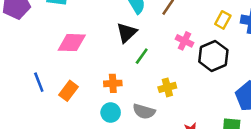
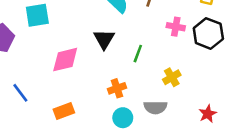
black triangle: (127, 33) -> (104, 39), moved
blue line: (39, 82) -> (20, 93), moved
orange rectangle: (68, 91) -> (64, 111), moved, turned 48

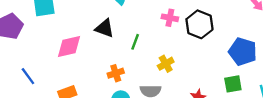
black triangle: (104, 39) -> (105, 28), turned -42

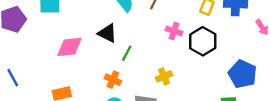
green line: (135, 42) -> (127, 53), moved
orange cross: (116, 73) -> (113, 80), turned 35
blue line: (28, 76) -> (13, 78), moved

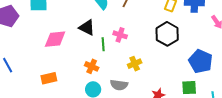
pink cross: (174, 31) -> (120, 35), moved
green line: (127, 53) -> (103, 44), turned -32

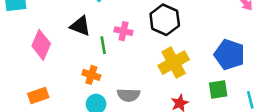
black hexagon: (167, 34) -> (165, 20), moved
pink diamond: (55, 39) -> (41, 45), turned -55
yellow cross: (135, 64) -> (174, 63), moved, size x1.6

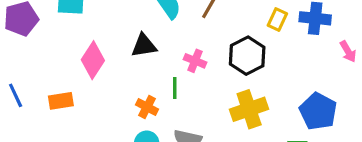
black triangle: (80, 26) -> (144, 46), turned -40
green line: (103, 45) -> (175, 88), moved
orange rectangle: (38, 95) -> (61, 101), moved

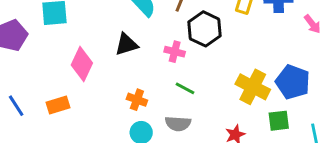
black hexagon: (247, 56) -> (204, 29), moved
green line: (175, 88) -> (185, 88), moved, turned -54
yellow cross: (249, 109) -> (253, 87), moved, turned -36

